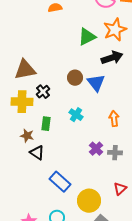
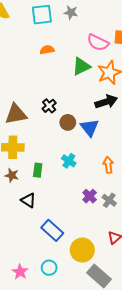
green triangle: (87, 37) -> (81, 66), moved
black cross: (43, 92) -> (49, 106), moved
brown star: (27, 136) -> (12, 175), moved
gray cross: (115, 153) -> (109, 200), turned 32

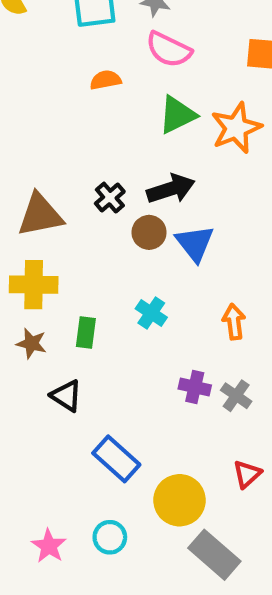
pink semicircle: (98, 43) -> (169, 49), moved
black arrow: (106, 102) -> (171, 189), moved
purple cross: (90, 196) -> (195, 387), turned -32

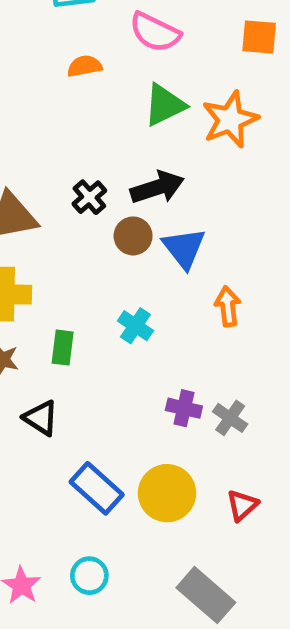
orange arrow: (234, 322) -> (228, 306), moved
yellow circle: (180, 500) -> (167, 493), moved

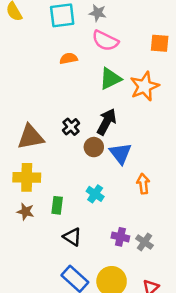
black arrow: (157, 187) -> (106, 122), turned -44
black triangle: (41, 418) -> (72, 237), moved

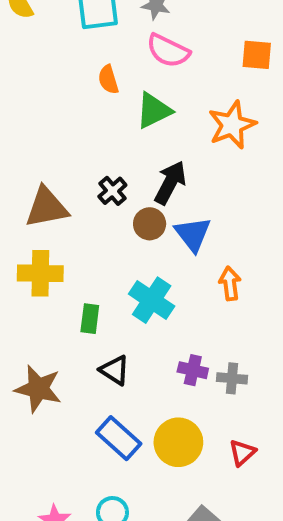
orange semicircle: (69, 58) -> (108, 80), turned -96
green triangle: (110, 79) -> (154, 110), moved
cyan cross: (95, 194) -> (152, 300), size x1.5
brown star: (25, 212) -> (38, 389), moved, size x1.6
gray cross: (144, 242) -> (232, 378), turned -30

